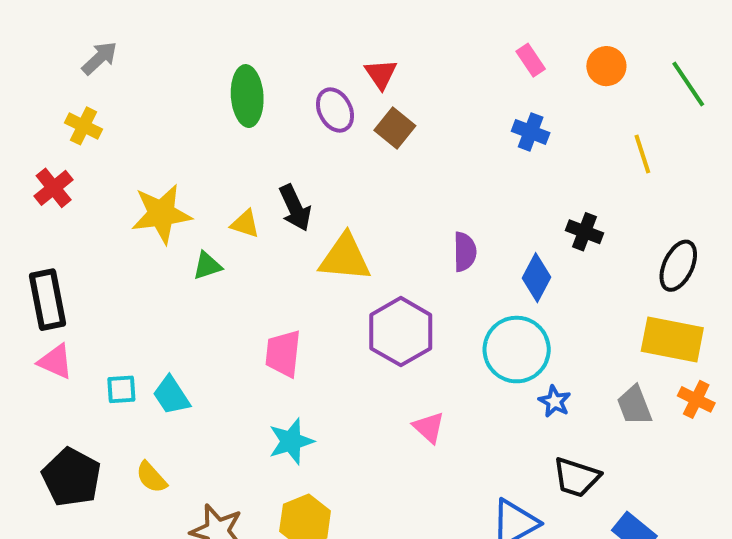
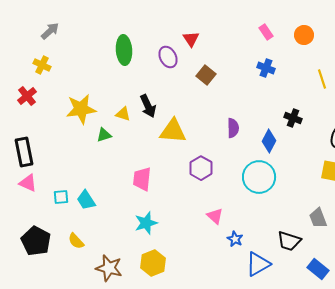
brown square: (395, 128) -> (206, 75), moved
purple hexagon: (401, 332) -> (201, 168), size x0.7
blue star: (555, 401) -> (235, 239), moved
gray trapezoid: (634, 405) -> (318, 218), moved

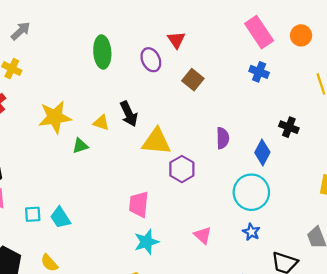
pink rectangle: (266, 32) -> (259, 32), size x1.8
purple hexagon: (201, 168) -> (182, 169), moved
pink trapezoid: (142, 179) -> (139, 204), moved
cyan star: (146, 223) -> (146, 242), moved
blue star: (235, 239) -> (251, 232), moved

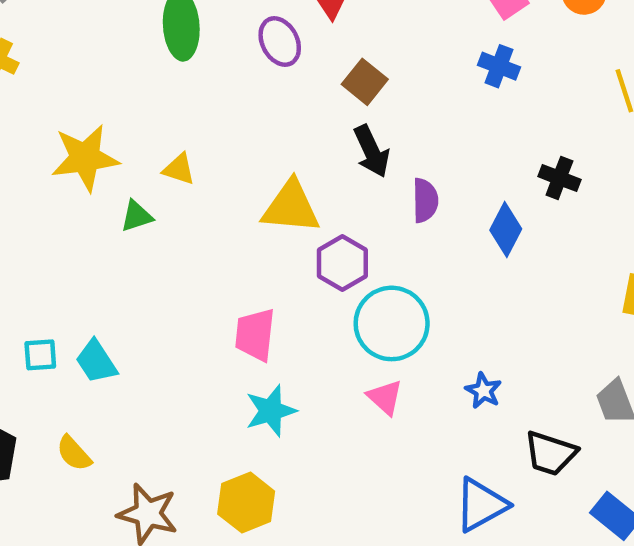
black arrow: (129, 114) -> (371, 151), moved
cyan circle: (251, 192) -> (392, 323), moved

